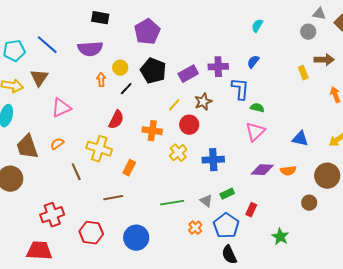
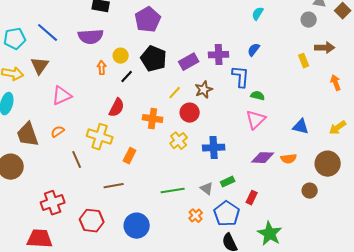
green star: (280, 237) -> (270, 234), moved, size x1.4

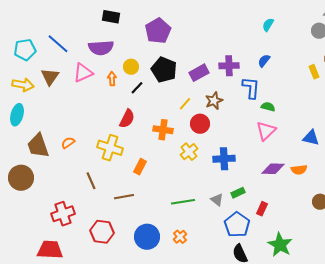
pink triangle: (62, 96) -> (83, 73), moved
brown line: (77, 160) -> (91, 181), moved
orange cross: (196, 216) -> (180, 237), moved

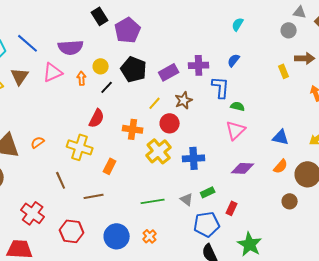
black rectangle: (111, 17) -> (100, 16), moved, turned 48
yellow cross: (189, 152) -> (159, 151), size x1.4
orange semicircle: (299, 170) -> (281, 166), moved, turned -42
red cross: (63, 214) -> (33, 213), turned -35
blue pentagon: (237, 225) -> (207, 224), turned 30

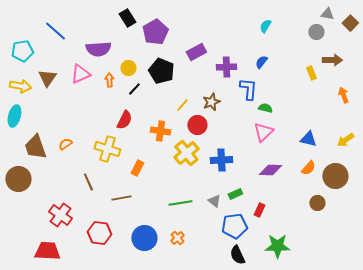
blue line: (28, 43) -> (55, 31), moved
purple rectangle: (169, 72) -> (196, 52), moved
green star: (250, 244) -> (277, 246), turned -30

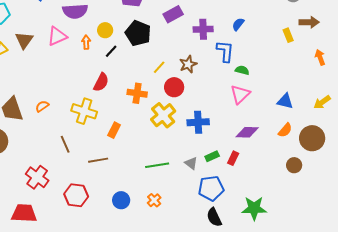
red rectangle: (259, 210) -> (233, 158), moved
blue circle: (144, 238) -> (121, 200), size x0.7

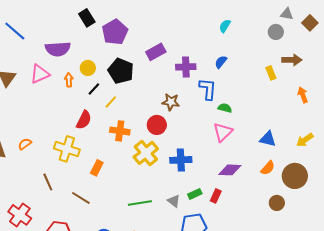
brown star: (188, 64) -> (171, 102), turned 30
yellow line: (159, 67) -> (111, 102), moved
brown line: (98, 160) -> (81, 198), turned 42

